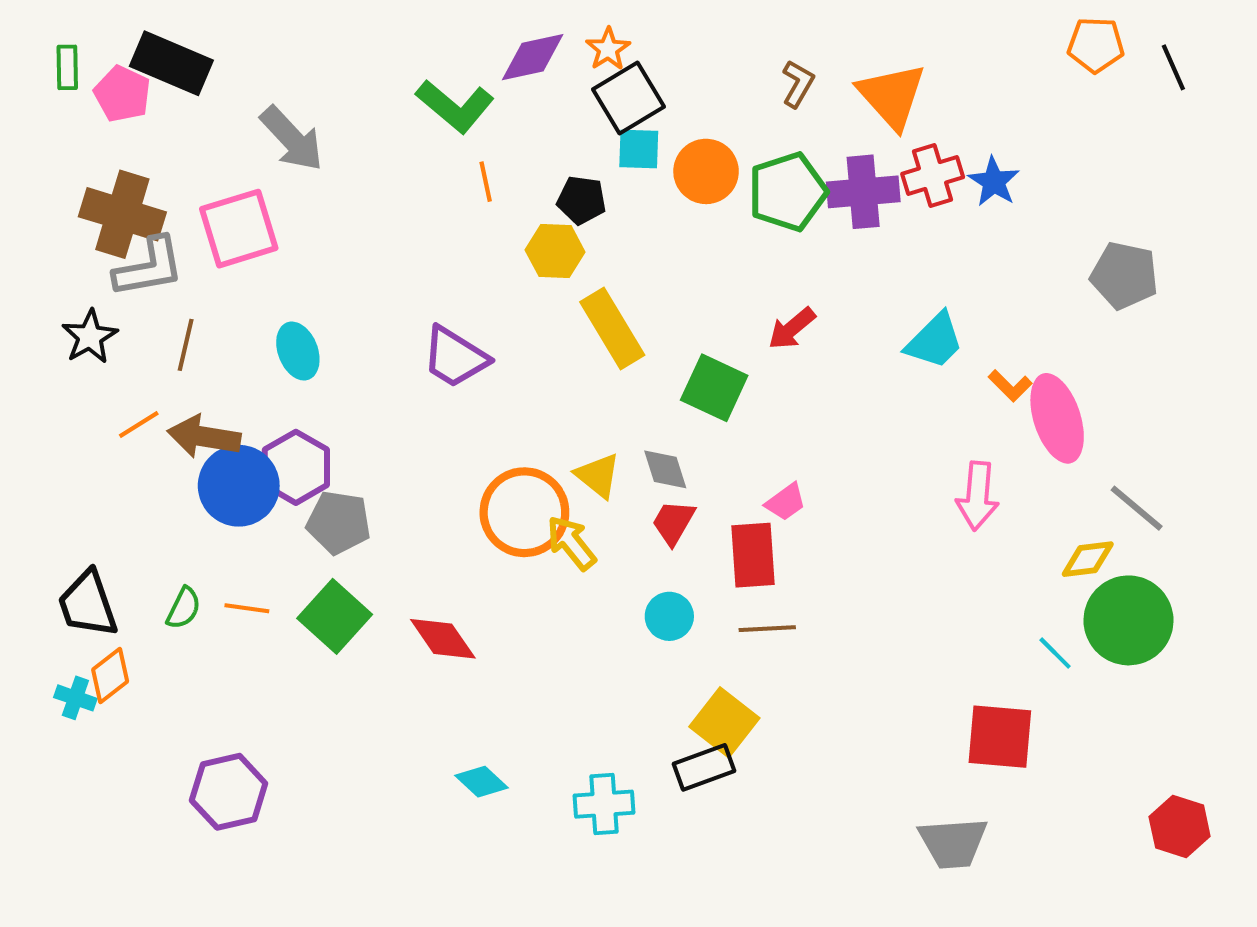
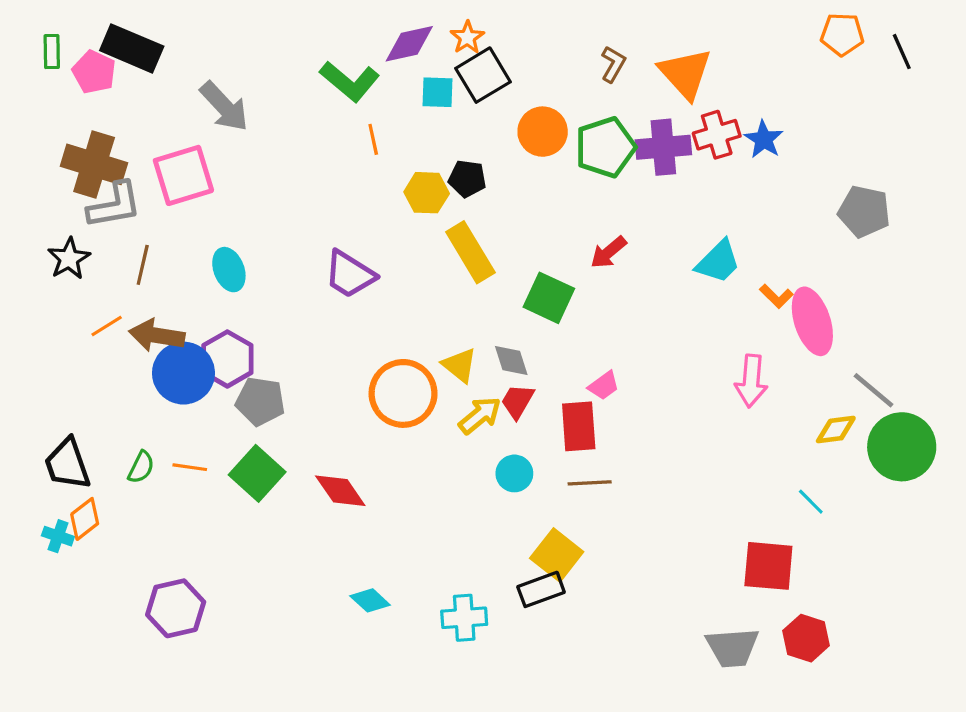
cyan square: (639, 149) -> (438, 92), moved
black pentagon: (582, 200) -> (467, 179), moved
yellow arrow: (571, 543) -> (480, 415), moved, turned 90
green circle: (1128, 620) -> (902, 447), moved
red hexagon: (1180, 827) -> (806, 638), moved

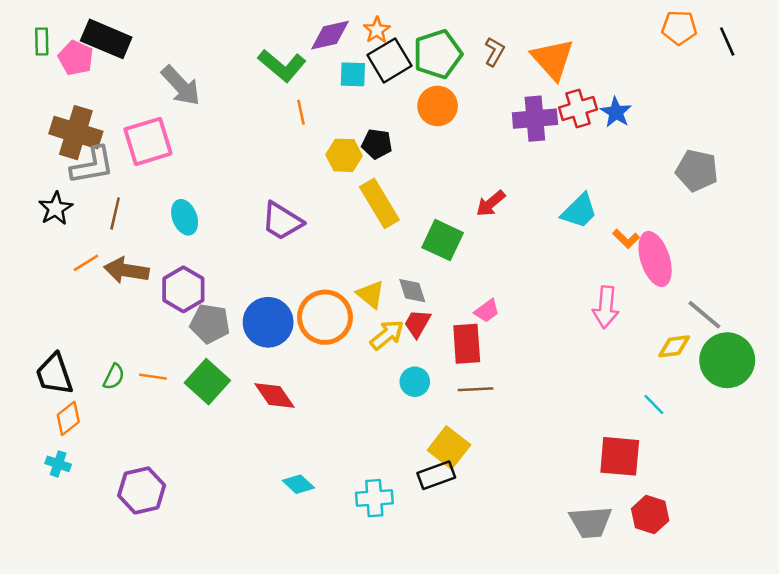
green pentagon: (605, 147) -> (438, 54), moved
blue circle: (183, 373) -> (268, 322), moved
cyan cross: (58, 536) -> (58, 464), moved

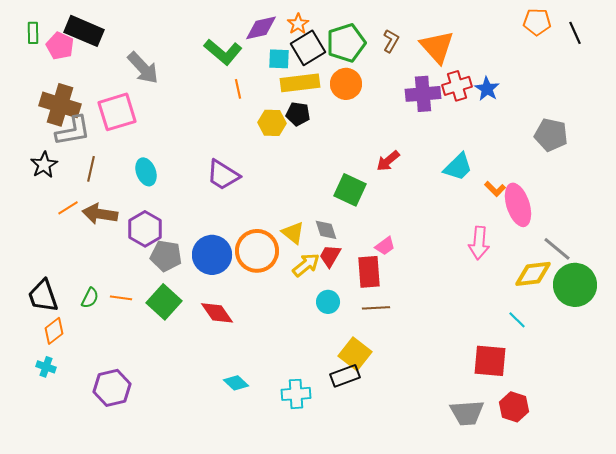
yellow rectangle: (379, 203) -> (300, 83), moved, turned -66
yellow diamond: (674, 346) -> (533, 274), size x1.4

